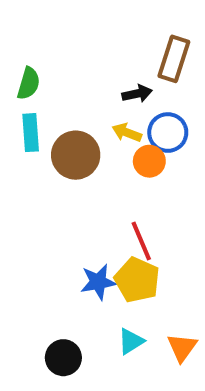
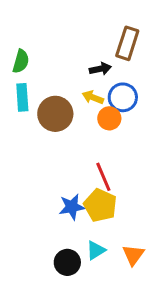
black circle: (63, 358) -> (67, 262), moved

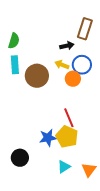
black circle: (67, 262) -> (20, 158), moved

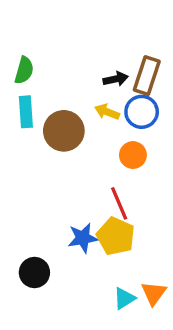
brown rectangle: (85, 29) -> (147, 76), moved
orange circle: (73, 79) -> (133, 155), moved
cyan triangle: (64, 167) -> (124, 298), moved

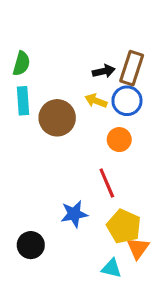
yellow pentagon: (116, 236) -> (124, 226), moved
orange triangle: (154, 293) -> (138, 248), moved
cyan triangle: (124, 298) -> (111, 268), turned 45

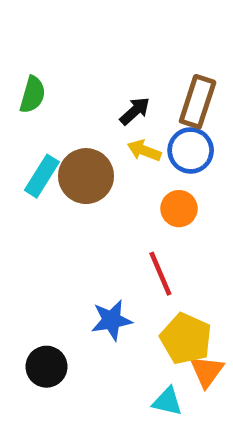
black arrow: (104, 71) -> (135, 111), moved, turned -30
cyan rectangle: (23, 101) -> (42, 176), moved, turned 36

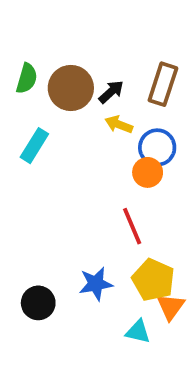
blue circle: (191, 150) -> (157, 147), moved
brown circle: (86, 176) -> (71, 88), moved
blue star: (112, 320) -> (96, 284), moved

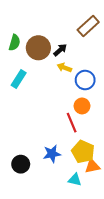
brown rectangle: (163, 84) -> (88, 26), moved, turned 30
orange circle: (148, 172) -> (82, 106), moved
orange triangle: (171, 307) -> (92, 166), turned 42

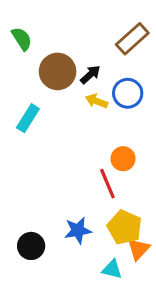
green semicircle: (14, 43) -> (22, 39), moved, turned -49
blue circle: (85, 80) -> (128, 93), moved
orange triangle: (92, 166) -> (139, 249), turned -35

